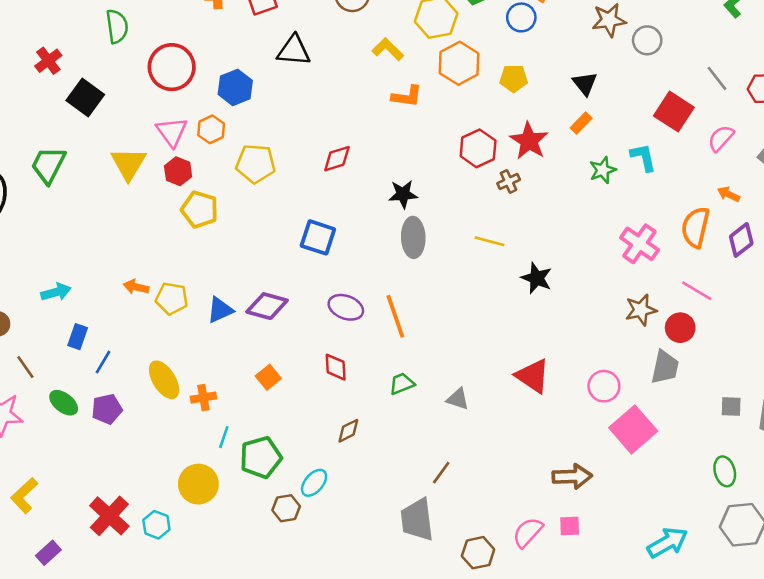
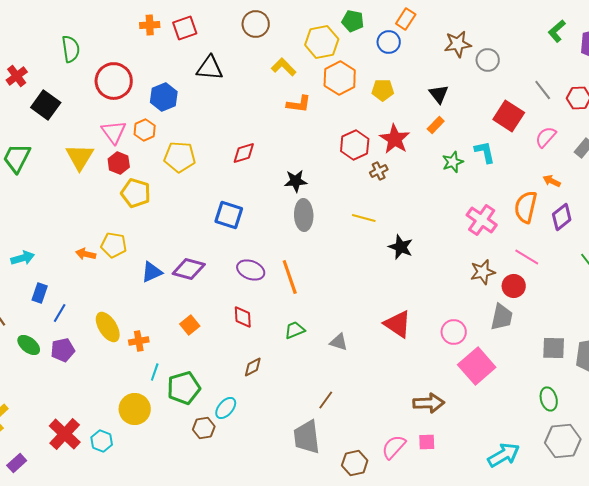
yellow pentagon: (172, 298) -> (114, 245), moved
gray square: (731, 407) -> (554, 348), size x1.4

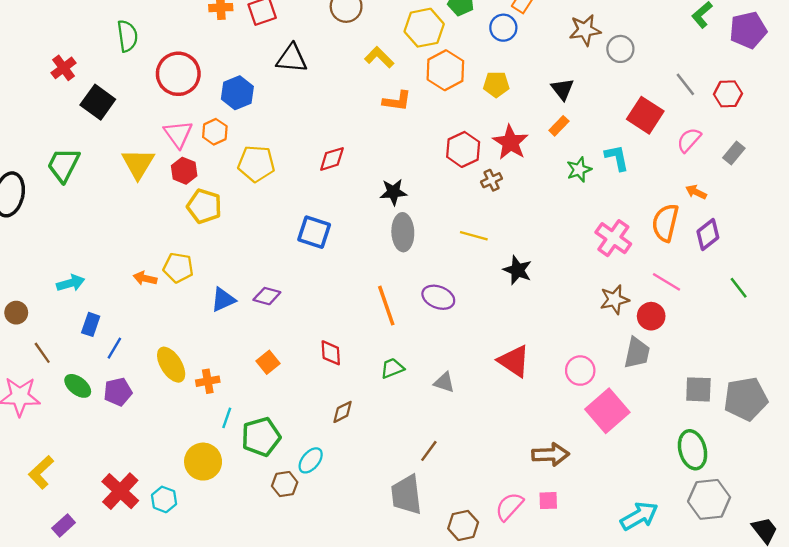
purple diamond: (189, 269) -> (267, 296), size x0.7
purple ellipse: (251, 270) -> (438, 297), moved
green ellipse: (549, 399) -> (693, 450), size x1.4

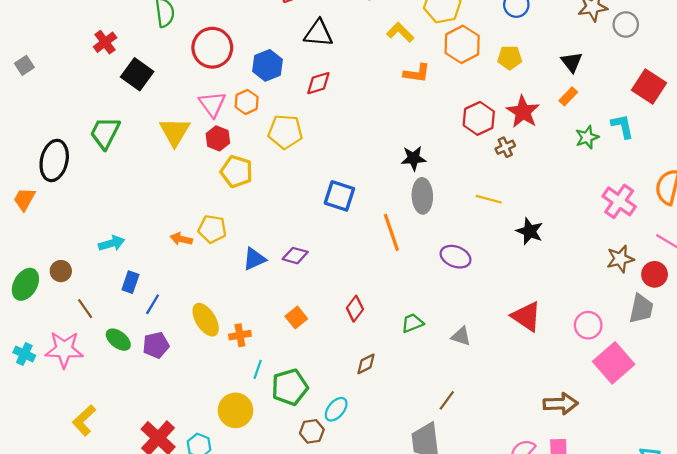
red diamond: (332, 159) -> (318, 83), moved
orange line: (386, 306) -> (391, 232), moved
red diamond: (331, 353) -> (355, 309), turned 40

